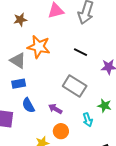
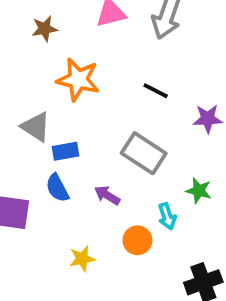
gray triangle: (18, 61) -> (36, 127), moved
blue rectangle: (19, 84) -> (66, 151), moved
orange circle: (61, 131) -> (137, 240), moved

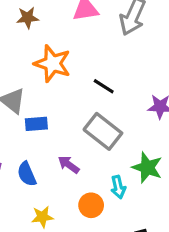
black line: (156, 91) -> (104, 86), moved
blue semicircle: (57, 188) -> (27, 174), moved
green star: (199, 191) -> (147, 167), size x1.4

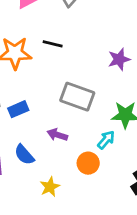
black line: (104, 86) -> (53, 44), moved
cyan arrow: (118, 187) -> (106, 140), turned -108

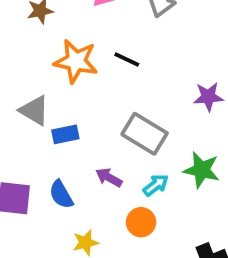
cyan arrow: (106, 140) -> (156, 185), moved

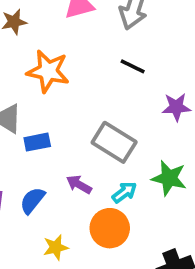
black line: (127, 60) -> (133, 66), moved
blue semicircle: (61, 194) -> (32, 200), turned 68
orange circle: (141, 222) -> (110, 228), size x1.4

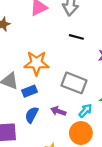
orange star: (48, 71) -> (37, 63), moved
blue semicircle: (32, 200) -> (32, 115), moved

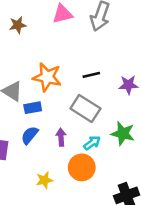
black line: (76, 37) -> (91, 75), moved, turned -40
purple arrow: (58, 111) -> (61, 137), turned 56

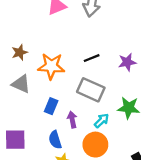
brown star: (18, 25) -> (20, 52), moved
blue rectangle: (33, 108) -> (51, 106), moved, turned -49
blue semicircle: (30, 135) -> (55, 140), moved, turned -48

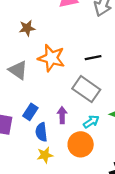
brown star: (20, 52) -> (27, 28), moved
blue rectangle: (51, 106) -> (30, 112), moved

